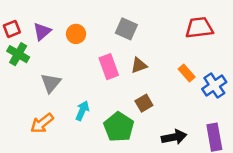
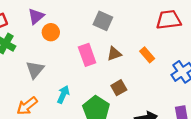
purple triangle: (42, 31) -> (36, 16), moved
orange circle: (76, 34) -> (51, 32), moved
orange rectangle: (187, 73) -> (147, 55), moved

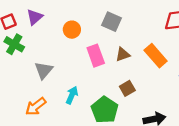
purple triangle: (36, 16) -> (35, 17), moved
orange circle: (51, 32) -> (72, 30), moved
orange rectangle: (147, 55) -> (156, 56), size x1.5

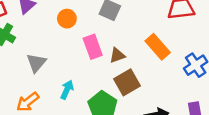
brown triangle: (123, 54) -> (117, 55), moved
brown square: (127, 88) -> (127, 82), size x1.5

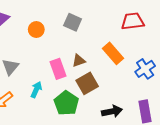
pink rectangle: (93, 47) -> (58, 69), moved

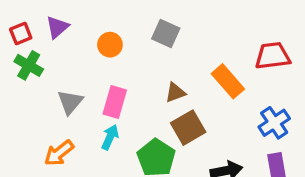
red trapezoid: (133, 21) -> (273, 56), moved
pink rectangle: (58, 69) -> (115, 102), moved, turned 36
blue cross: (145, 69) -> (274, 123), moved

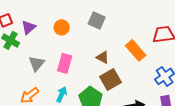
purple triangle: (57, 27) -> (29, 27), moved
brown triangle: (175, 92) -> (103, 57), turned 48
cyan arrow: (110, 137) -> (62, 94), moved

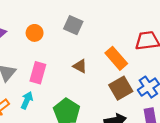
brown square: (111, 79) -> (121, 88), moved
cyan arrow: (62, 94) -> (27, 100), moved

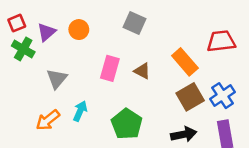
orange circle: (35, 33) -> (79, 30), moved
pink rectangle: (38, 73) -> (110, 68), moved

